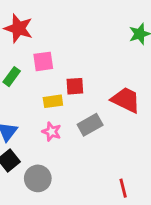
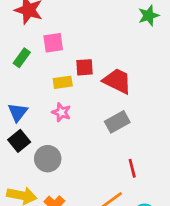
red trapezoid: (126, 100) -> (117, 81), moved
gray rectangle: (90, 125) -> (117, 122), moved

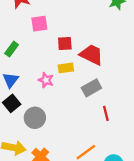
green rectangle: (22, 58) -> (12, 49), moved
yellow rectangle: (63, 82) -> (66, 68), moved
red line: (132, 168) -> (106, 113), moved

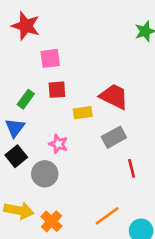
red square: (65, 44) -> (57, 90), moved
green rectangle: (12, 49) -> (26, 99), moved
pink star: (46, 80) -> (58, 144), moved

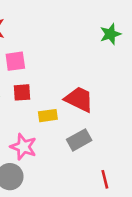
pink star: (58, 144) -> (23, 147), size x1.4
red line: (132, 168) -> (105, 179), moved

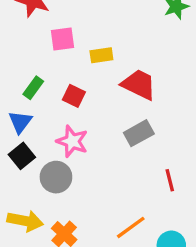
red square: (22, 92) -> (74, 96), moved, turned 30
yellow rectangle: (48, 116) -> (101, 55), moved

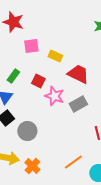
yellow rectangle: (101, 55) -> (55, 56), turned 32
pink star: (72, 141) -> (54, 96), moved

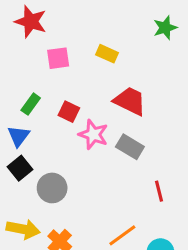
yellow rectangle: (55, 56) -> (107, 54), moved
gray rectangle: (78, 104) -> (130, 147), turned 60

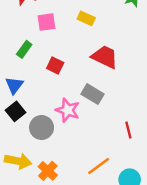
green rectangle: (31, 104) -> (24, 49), moved
pink star: (93, 135) -> (68, 110), moved
gray rectangle: (130, 147) -> (92, 94), moved

